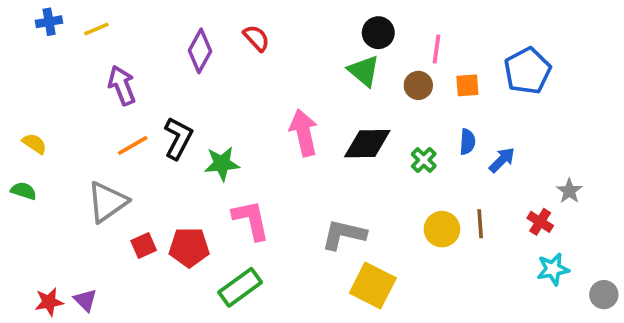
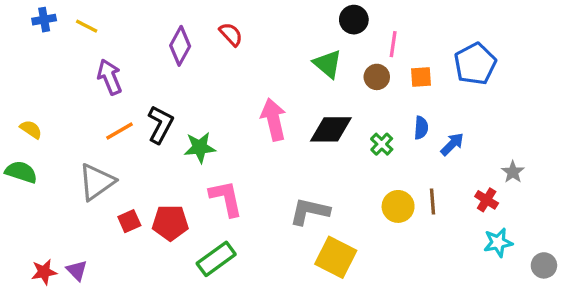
yellow line: (96, 29) -> (87, 26), turned 50
black circle: (378, 33) -> (354, 20), moved
green semicircle: (24, 191) -> (21, 172), size x1.4

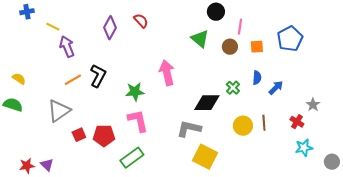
yellow line: (87, 26) -> (53, 27), moved
black diamond: (331, 129) -> (207, 103), moved
green star: (200, 147) -> (135, 92), moved

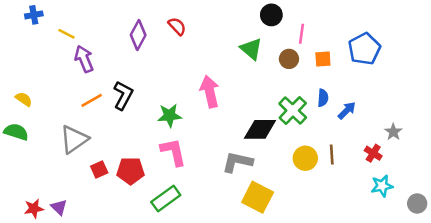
green cross: (233, 88) -> (293, 110), size x1.6

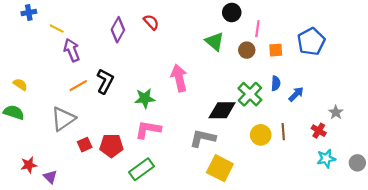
pink L-shape: (173, 152) -> (148, 130), turned -68
gray circle: (417, 203) -> (357, 163), moved
red star: (34, 209) -> (29, 165), moved

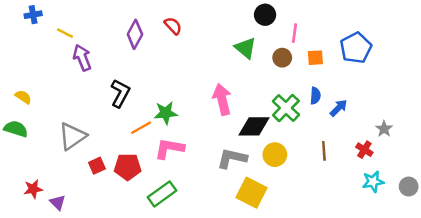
pink arrow: (179, 78) -> (222, 99), moved
orange line: (78, 86) -> (141, 128), moved
yellow circle: (261, 135) -> (275, 155), moved

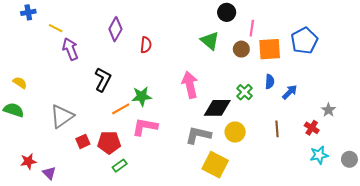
red semicircle: (173, 26) -> (146, 45), moved, turned 49
orange square: (315, 58) -> (270, 49), size x1.6
green cross: (286, 108) -> (244, 92), size x0.7
green rectangle: (162, 194) -> (120, 166), moved, size x0.6

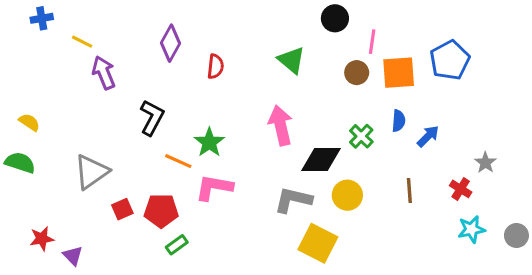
green triangle: (210, 41) -> (292, 60), moved
green star: (142, 96) -> (209, 142), turned -30
orange line: (121, 109) -> (178, 161), turned 54

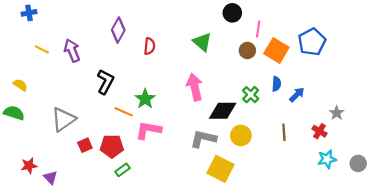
yellow line: (82, 42) -> (42, 49), moved
orange square: (399, 73) -> (276, 50), turned 35

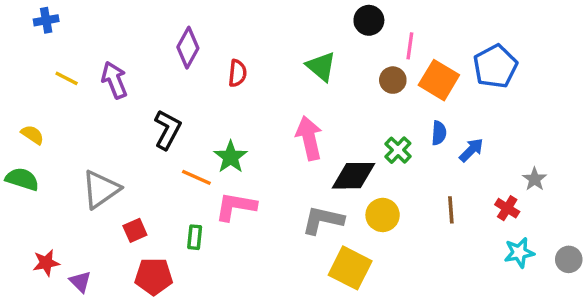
red pentagon: (112, 146) -> (154, 276), moved
green rectangle: (123, 170) -> (195, 237), moved, turned -48

